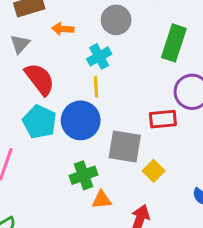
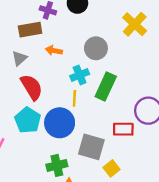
green rectangle: (174, 43) -> (106, 86), moved

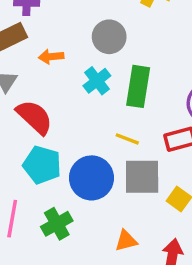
yellow line: (74, 98) -> (127, 139), moved, turned -56
blue circle: (60, 123) -> (91, 178), moved
green cross: (57, 165) -> (57, 224), moved

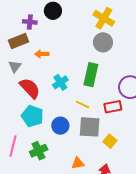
gray circle: (109, 37) -> (103, 42), moved
cyan cross: (97, 81) -> (60, 82), moved
blue circle: (91, 178) -> (60, 126), size x0.7

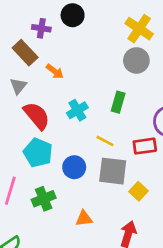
brown rectangle: (19, 41) -> (25, 53), turned 66
orange arrow: (42, 54) -> (55, 71), turned -144
green rectangle: (91, 75) -> (118, 102), size x0.7
orange triangle: (78, 163) -> (84, 218), moved

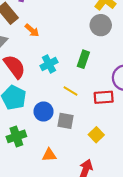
gray square: (113, 171) -> (65, 121), moved, size x0.7

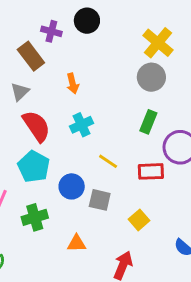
orange arrow: (32, 30) -> (73, 84), moved, turned 32
green rectangle: (83, 59) -> (148, 122), moved

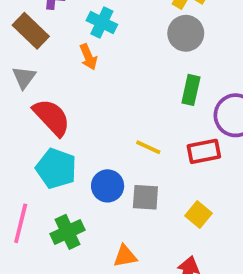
cyan cross: (81, 125) -> (102, 22), moved, turned -30

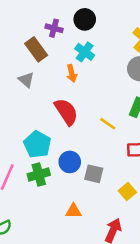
gray triangle: (24, 77) -> (26, 80), turned -35
red semicircle: (52, 117) -> (66, 112), moved
yellow line: (148, 147) -> (108, 124), moved
green cross: (68, 232) -> (39, 175), moved

